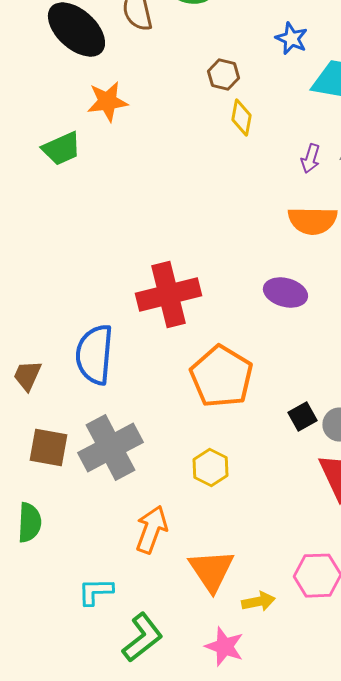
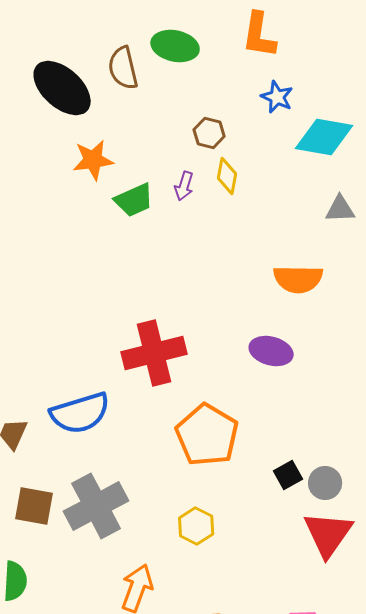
green trapezoid: (61, 149) -> (134, 200), moved
purple arrow: (310, 159) -> (184, 186), moved
blue semicircle: (94, 355) -> (80, 413), turned -112

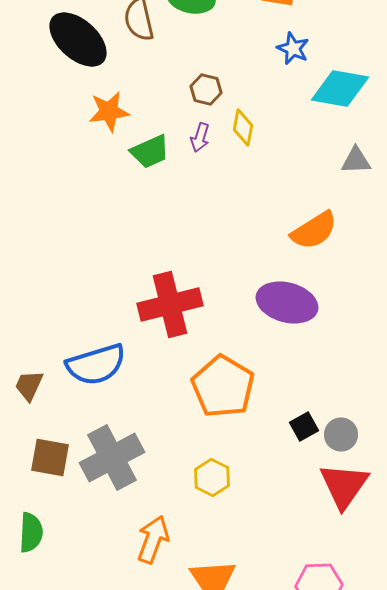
brown hexagon: (209, 133) -> (206, 90), moved
orange semicircle: (298, 279) -> (314, 230), turned -33
purple ellipse: (271, 351) -> (287, 302), size x1.4

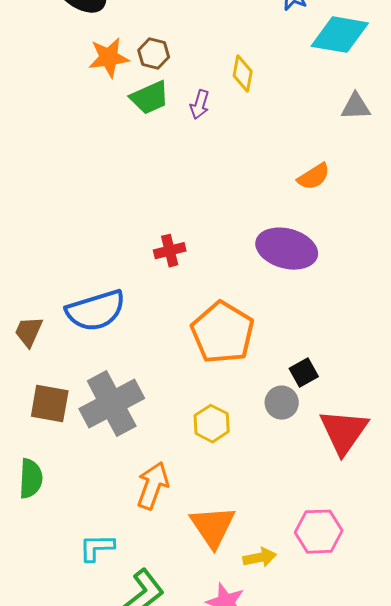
brown hexagon: (206, 90) -> (154, 54), moved
purple arrow: (200, 138) -> (200, 105), moved
orange semicircle: (314, 230) -> (314, 177), size x0.7
red cross: (170, 304) -> (170, 251), size x0.5
gray circle: (341, 434) -> (282, 403), moved

